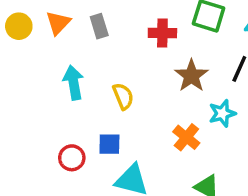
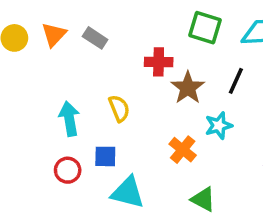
gray rectangle: (99, 26) -> (95, 38), turned -40
red cross: (162, 33) -> (159, 62), moved
cyan arrow: (74, 83) -> (69, 119), moved

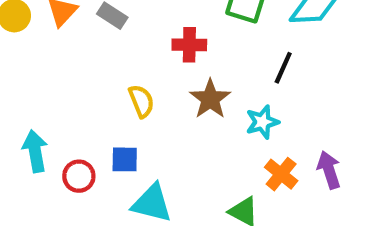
brown star: (188, 88) -> (210, 99), moved
cyan arrow: (69, 119) -> (35, 151), moved
orange cross: (183, 150) -> (281, 174), moved

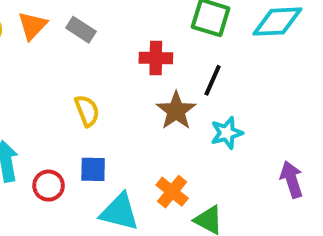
black line: (283, 68) -> (213, 80), moved
yellow semicircle: (141, 101) -> (87, 111), moved
orange cross: (281, 174) -> (172, 192), moved

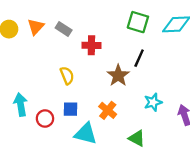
red cross: (156, 58) -> (91, 45), moved
cyan star: (227, 133) -> (153, 102), moved
orange cross: (172, 192) -> (108, 110), moved

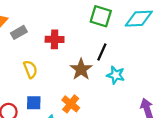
gray rectangle: (64, 29) -> (19, 32), moved, turned -63
cyan star: (153, 102) -> (116, 75), moved, turned 30

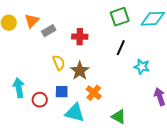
green square: (101, 16) -> (120, 17), turned -36
brown star: (81, 69) -> (80, 71), moved
cyan star: (116, 75) -> (142, 67), moved

